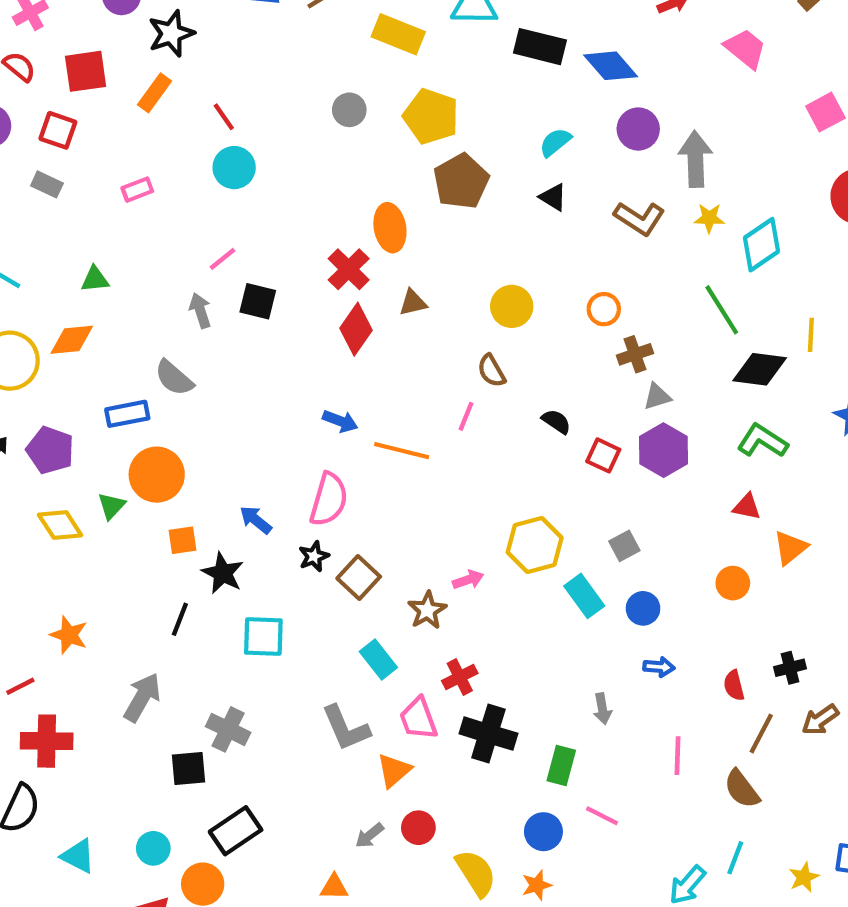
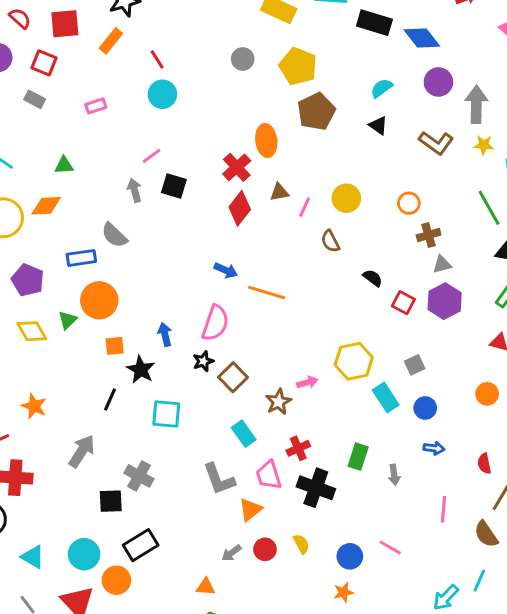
pink line: (466, 416) -> (305, 207), moved
blue arrow: (256, 520) -> (165, 334), turned 35
green rectangle: (561, 766) -> (358, 457), moved
cyan circle: (153, 848) -> (84, 554), size x1.4
yellow semicircle: (476, 873) -> (301, 544), moved, size x0.6

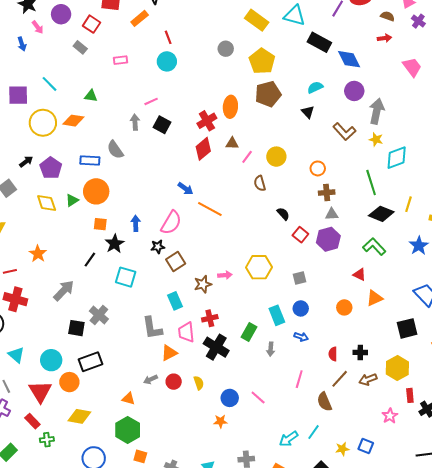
cyan rectangle: (386, 398) -> (277, 315), moved

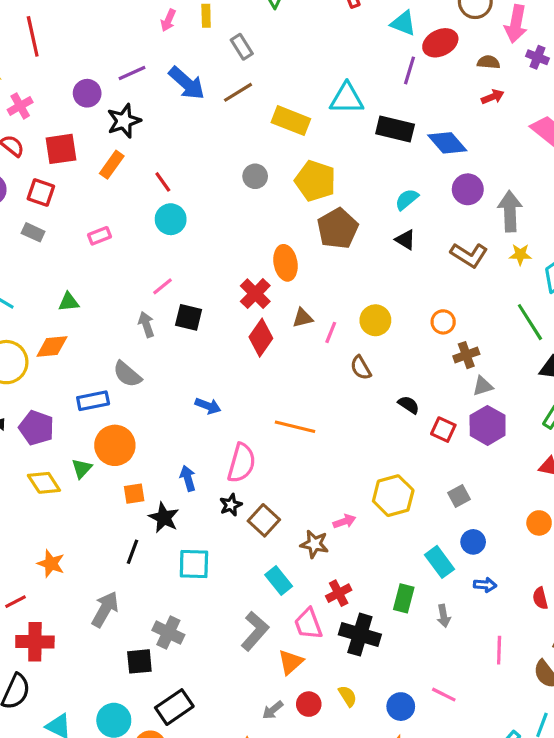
blue arrow: (185, 189) -> (208, 406), moved
brown star: (203, 284) -> (314, 544), turned -30
gray L-shape: (152, 328) -> (255, 631), turned -115

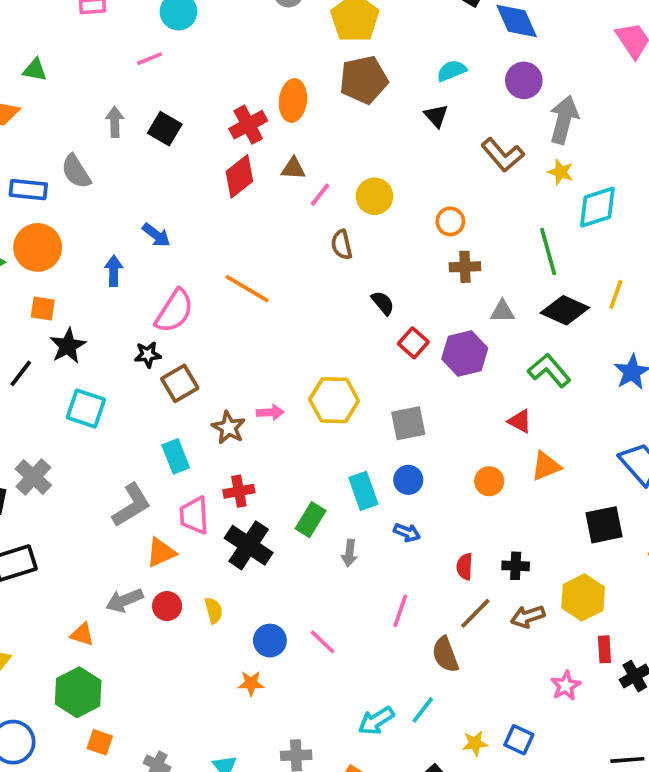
pink line: (162, 286) -> (150, 59), moved
gray triangle: (483, 386) -> (502, 311), moved
blue arrow: (188, 478) -> (114, 271), moved
gray square: (459, 496) -> (408, 423), size x1.4
gray arrow: (273, 710) -> (124, 600), size x1.4

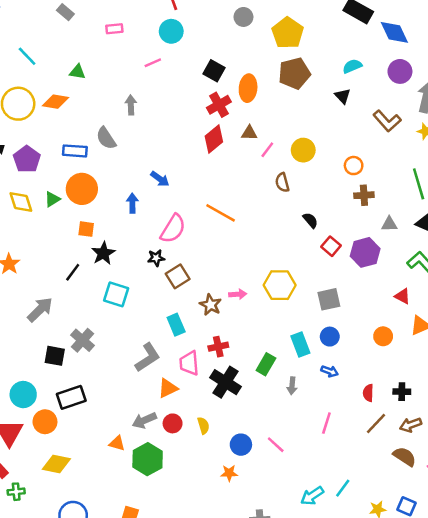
black square: (165, 129) -> (214, 71), moved
brown semicircle: (445, 655) -> (405, 456), moved, turned 145
green hexagon: (78, 692) -> (148, 459), moved

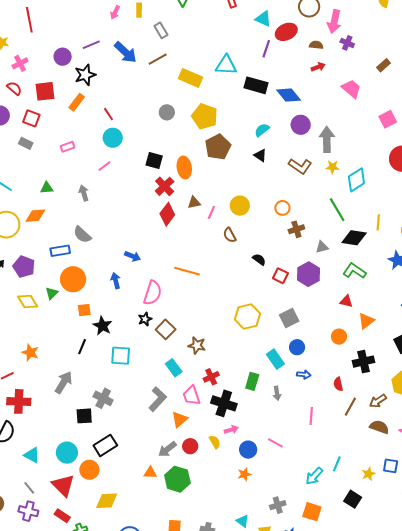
gray arrow: (131, 105) -> (84, 193), moved
pink arrow: (238, 294) -> (231, 430), moved
black cross: (402, 392) -> (363, 362), moved, size x1.5

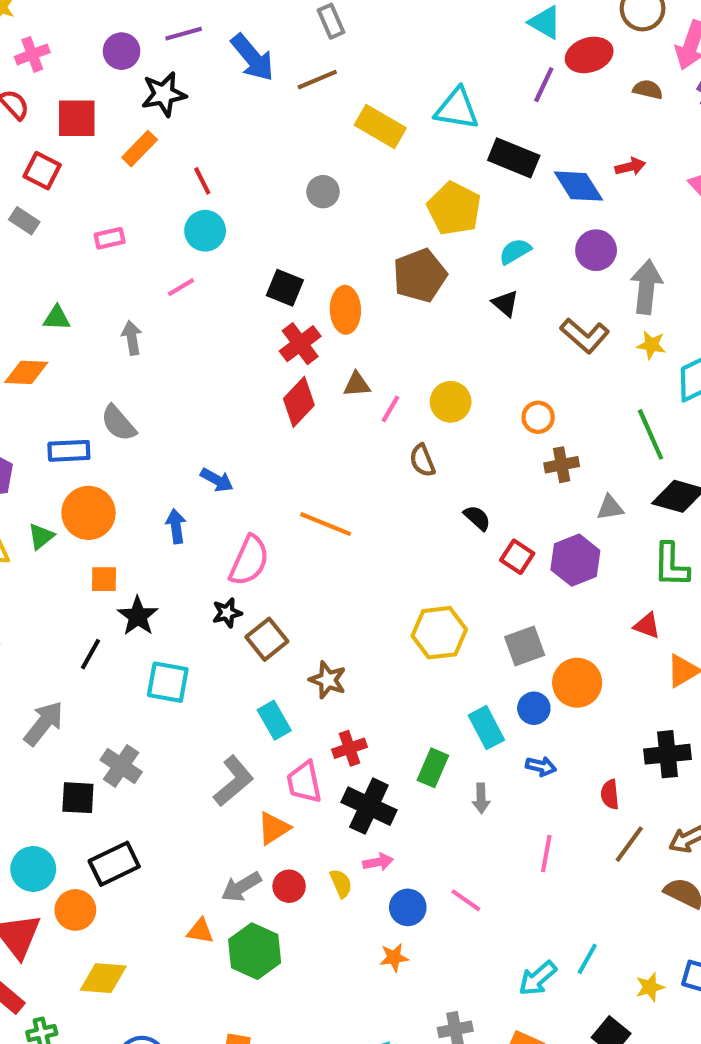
red arrow: (318, 67) -> (630, 167), moved
yellow pentagon: (205, 116) -> (454, 209), moved
green L-shape: (354, 271) -> (671, 565), turned -130
orange circle: (339, 337) -> (577, 683), moved, size x1.5

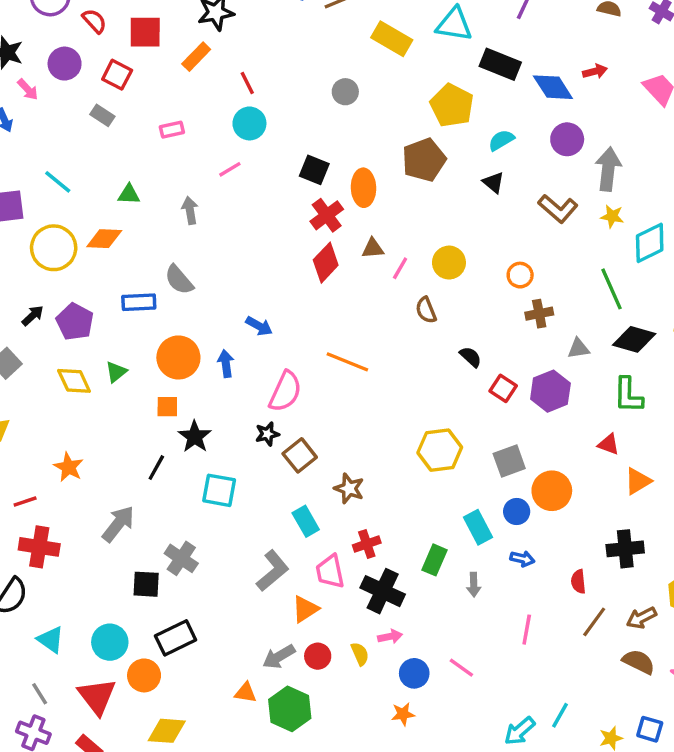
orange circle: (89, 513) -> (178, 357), moved

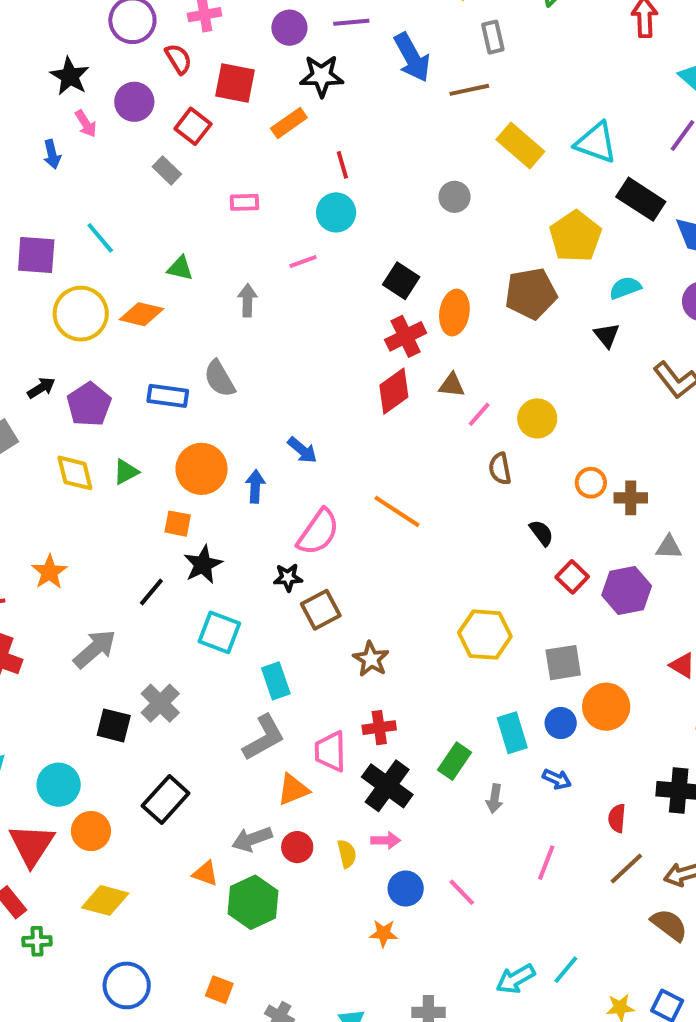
orange circle: (520, 275) -> (591, 483), moved
cyan rectangle: (306, 521) -> (276, 681), moved
black rectangle: (176, 638) -> (166, 799), moved, turned -33

